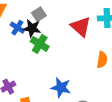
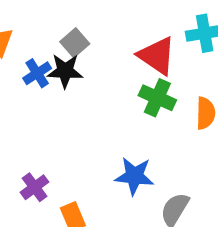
blue cross: (17, 28) -> (37, 73), turned 32
green cross: (40, 44) -> (157, 98), moved

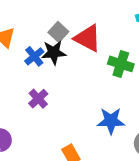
red triangle: (157, 56) -> (88, 38), moved
purple cross: (35, 187) -> (38, 99), moved

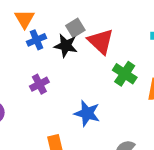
blue cross: (34, 56) -> (36, 40), moved
blue star: (111, 121) -> (87, 113), moved

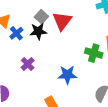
red triangle: (101, 41) -> (62, 21), turned 40
green cross: (125, 74) -> (94, 53), moved

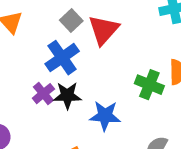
black star: (38, 31) -> (67, 95), moved
blue cross: (16, 33) -> (62, 58), moved, size x1.5

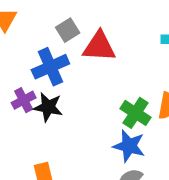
red triangle: (104, 30) -> (99, 47), turned 40
blue star: (105, 116) -> (129, 146), moved

